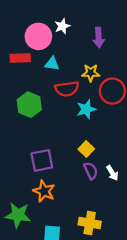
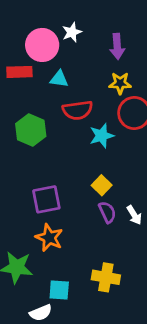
yellow star: (91, 73) -> (120, 83), moved

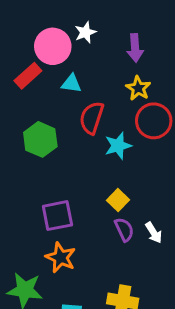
red rectangle: (19, 72) -> (28, 76), turned -40
yellow star: (120, 83) -> (138, 88), turned 30
red semicircle: (78, 110) -> (92, 118), turned 116

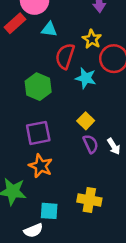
yellow star: (138, 88) -> (92, 39), moved
green hexagon: (40, 139) -> (38, 87), moved
cyan star: (118, 146) -> (86, 78), turned 30

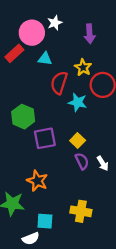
green hexagon: (38, 87) -> (23, 117), moved
purple square: (38, 133) -> (45, 138), moved

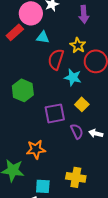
purple square: (45, 138) -> (55, 113), moved
yellow square: (78, 140) -> (82, 104), moved
white arrow: (103, 163) -> (96, 133), turned 136
orange star: (37, 181) -> (36, 149), turned -30

